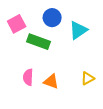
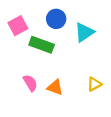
pink semicircle: (28, 77) -> (30, 83), turned 147

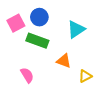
blue circle: (56, 19) -> (39, 17), moved
orange triangle: (55, 87) -> (64, 61), moved

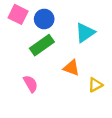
pink square: (16, 23) -> (18, 14), moved, turned -36
green rectangle: (37, 41) -> (42, 45), turned -55

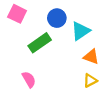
blue circle: (44, 19) -> (57, 18), moved
orange triangle: (71, 68) -> (91, 57), moved

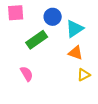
pink square: (17, 14) -> (16, 13), turned -30
orange triangle: (91, 57) -> (76, 53), moved

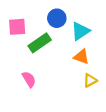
pink square: (16, 13) -> (17, 27), moved

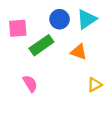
cyan triangle: (80, 31) -> (87, 19), moved
orange triangle: (81, 57) -> (79, 52), moved

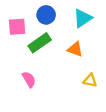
blue circle: (60, 19) -> (46, 15), moved
yellow triangle: (95, 85) -> (90, 80), turned 40

